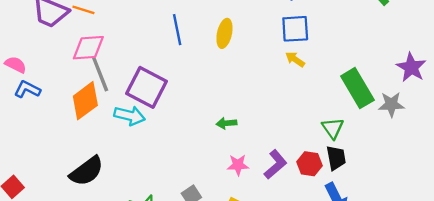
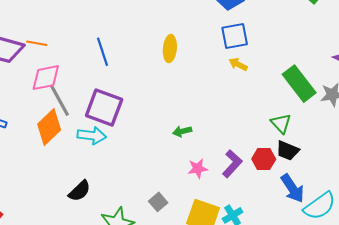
blue line: (177, 30) -> (103, 52), moved
black trapezoid: (336, 158) -> (288, 151), turned 130
black semicircle: (87, 171) -> (80, 191), moved, size x0.7

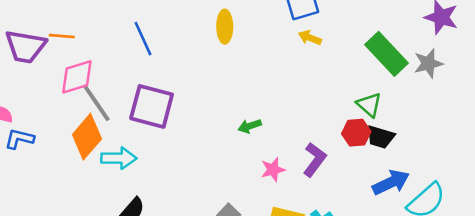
cyan arrow: (92, 136) -> (119, 158), moved
red hexagon: (264, 159) -> (356, 133), moved
blue arrow: (292, 188) -> (391, 182), turned -76

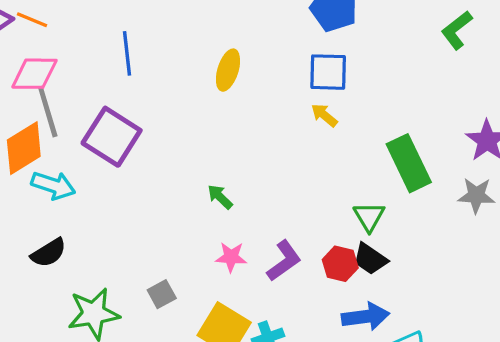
gray star: (428, 63) -> (476, 195), moved
green arrow: (250, 126) -> (220, 197), turned 45
red hexagon: (356, 133) -> (340, 264), moved

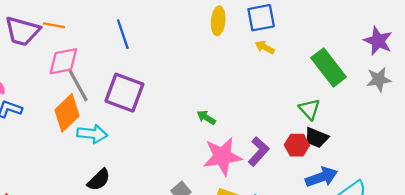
yellow ellipse: (228, 70) -> (218, 21), moved
pink star: (231, 257) -> (222, 156), size x1.8

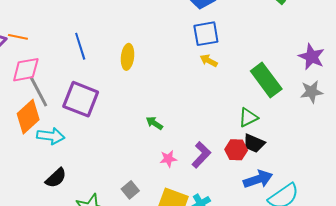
yellow ellipse: (218, 21) -> (128, 57), moved
green triangle: (310, 109) -> (248, 117), turned 45
pink star: (222, 156) -> (168, 159), size x0.5

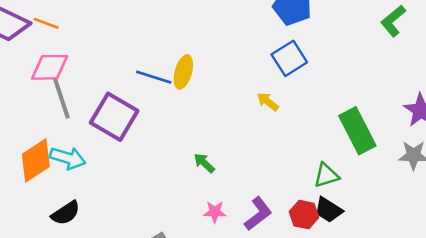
blue square: (206, 34) -> (289, 58), turned -32
blue line: (80, 46) -> (154, 77), moved, turned -64
yellow arrow: (209, 61) -> (268, 102), moved
orange diamond: (28, 117) -> (36, 160), moved

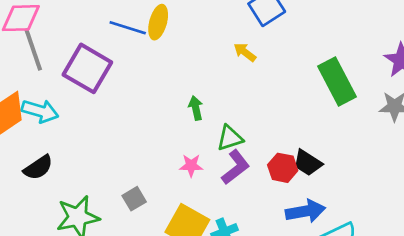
green arrow: (204, 163) -> (196, 108), moved, turned 35
green triangle: (326, 175) -> (230, 138), moved

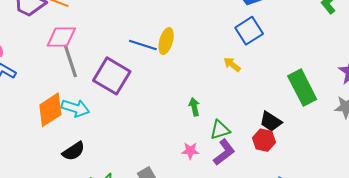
black trapezoid: (308, 163) -> (271, 121), moved
red hexagon: (283, 168) -> (264, 140), moved

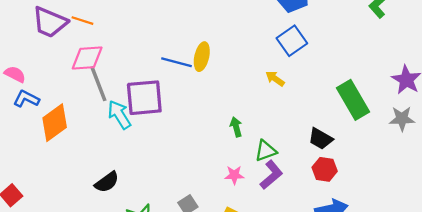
purple square: (112, 76) -> (144, 98), turned -33
cyan arrow: (75, 108) -> (119, 115), moved, turned -136
orange diamond: (50, 110) -> (55, 123), moved
red hexagon: (264, 140) -> (325, 169), moved

